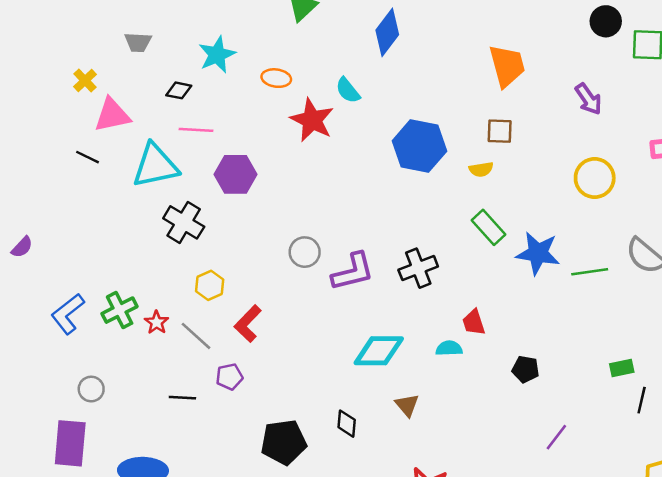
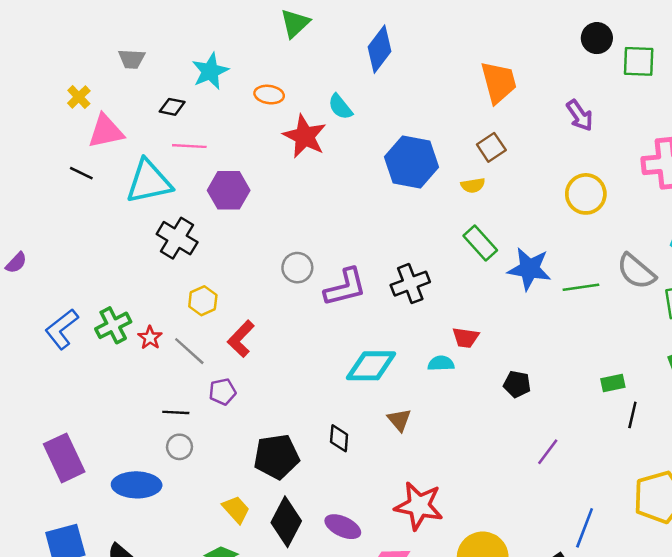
brown square: (500, 131) -> (491, 147), turned -36
red trapezoid: (474, 322) -> (466, 338), turned -64
gray circle: (91, 389) -> (179, 447), moved
purple rectangle: (70, 443) -> (64, 458), turned -30

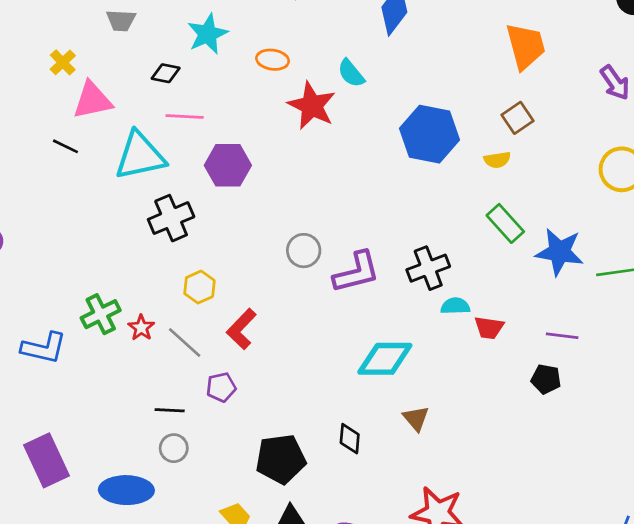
black cross: (177, 238) -> (171, 218), turned 36
blue L-shape: (62, 329) -> (44, 348), moved, turned -129
cyan semicircle: (441, 363) -> (455, 306), moved
purple line: (548, 452) -> (562, 336), moved, turned 60

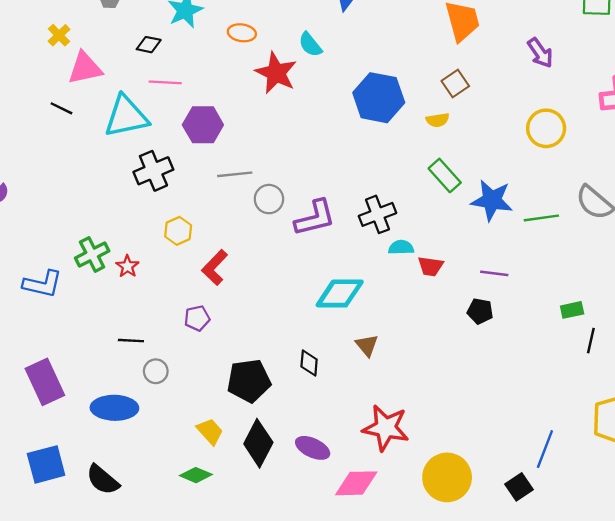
gray line: (185, 343) -> (235, 174), moved, turned -48
black line: (170, 410) -> (131, 341), moved

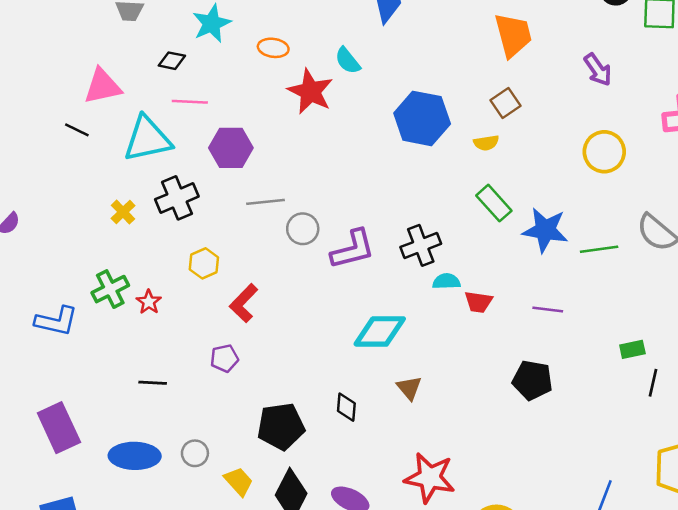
yellow cross: (59, 35) -> (123, 212), moved
black pentagon: (480, 311) -> (532, 380), moved, size x1.4
gray circle: (156, 371) -> (195, 453), moved

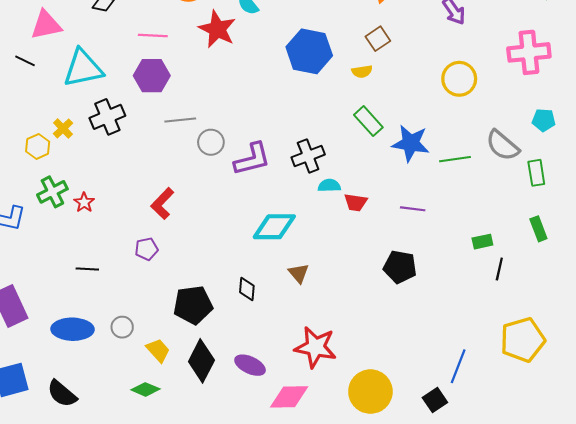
pink line: (190, 102) -> (153, 36), moved
yellow hexagon: (204, 263) -> (38, 146), moved

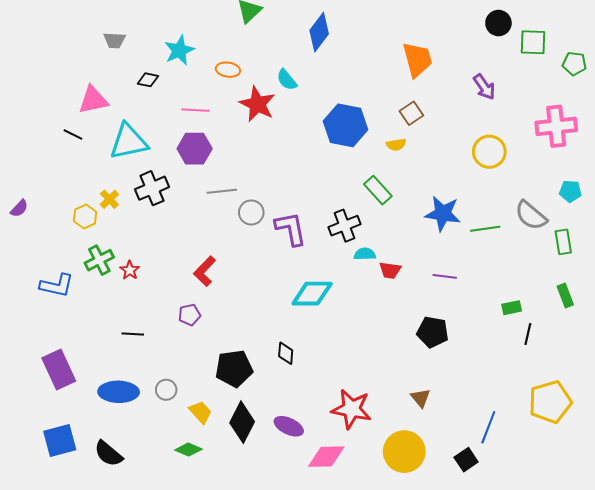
green rectangle: (368, 121) -> (378, 190), moved
purple L-shape: (252, 159) -> (291, 229), turned -87
brown triangle: (299, 273) -> (420, 398), moved

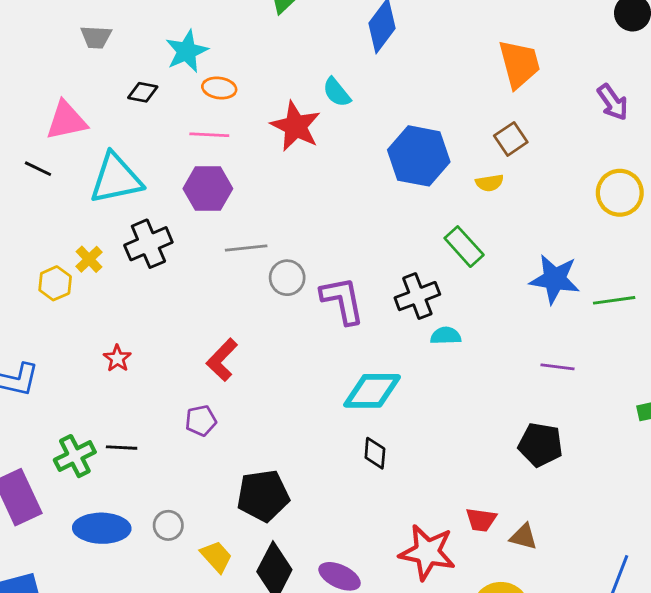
orange ellipse: (228, 70) -> (219, 88), moved
green cross: (99, 260) -> (75, 456), moved
red trapezoid: (390, 270) -> (481, 520), moved
black diamond: (286, 353) -> (375, 453), moved
brown triangle: (420, 398) -> (524, 537), turned -35

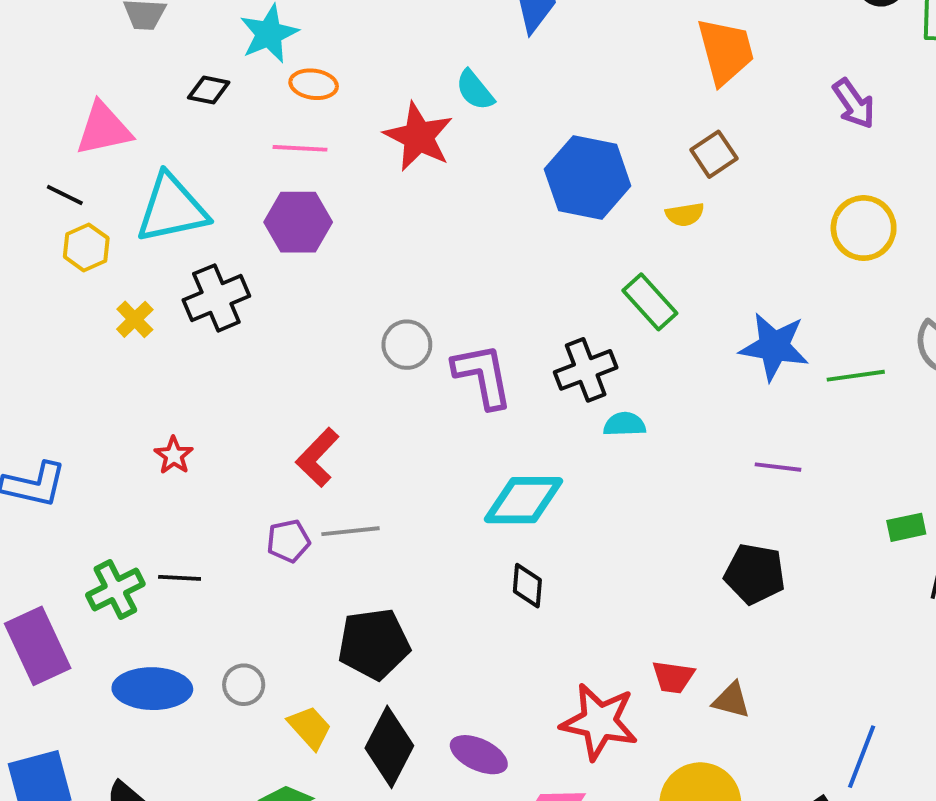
gray line: (246, 248) -> (351, 531), moved
yellow hexagon: (55, 283) -> (86, 247), moved

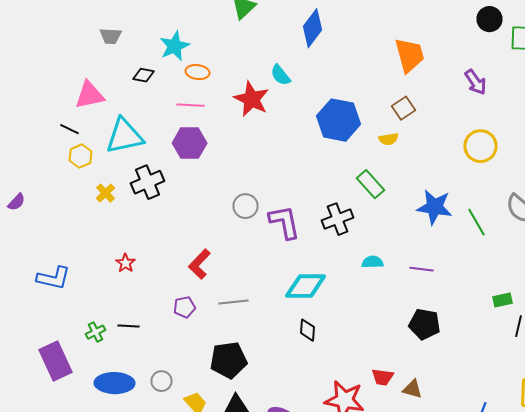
green line: (856, 376) -> (476, 222), turned 68
cyan semicircle: (625, 424) -> (372, 262), moved
purple line: (778, 467) -> (422, 269), moved
gray line: (351, 531) -> (234, 302), moved
green cross: (115, 589) -> (96, 332), size x0.7

